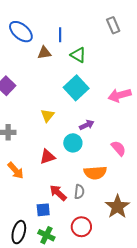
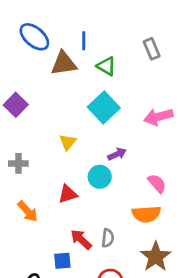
gray rectangle: (113, 25) -> (152, 49), moved
brown triangle: (44, 53) -> (64, 63), size x1.5
orange semicircle: (95, 173) -> (146, 214), moved

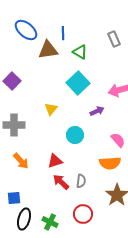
purple arrow: (117, 154) -> (97, 111), moved
gray cross: (18, 163) -> (14, 125), size x1.5
red triangle: (68, 194) -> (55, 161), moved
blue square: (62, 261) -> (14, 198), moved

